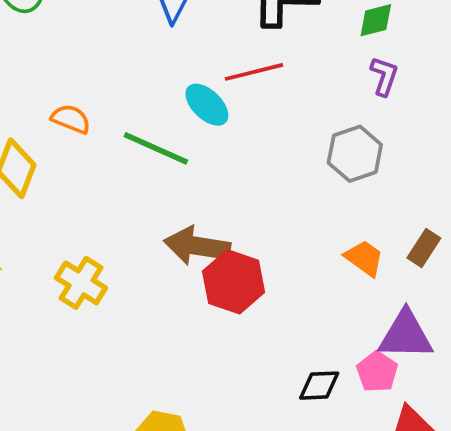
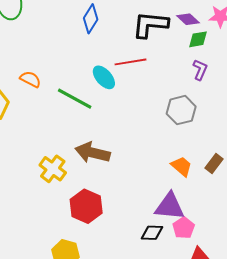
red hexagon: (234, 282) -> (86, 206), moved
yellow cross: (81, 283) -> (53, 169), moved
purple triangle: (406, 335) -> (170, 206), moved

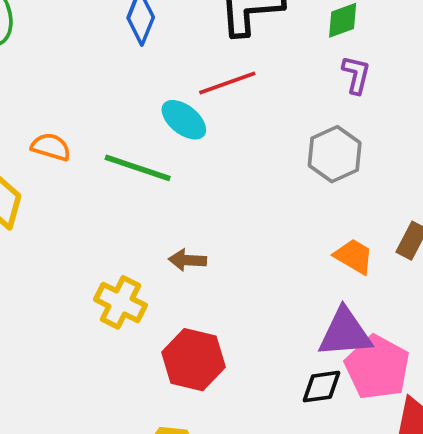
brown arrow: (92, 153) -> (187, 260), size x0.6
pink pentagon: (184, 228) -> (377, 367), size x1.6

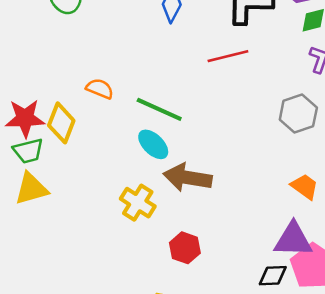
cyan ellipse: (184, 120) -> (153, 144), moved
brown arrow: (187, 260) -> (188, 178), size x1.8
red hexagon: (193, 360) -> (185, 248), size x0.7

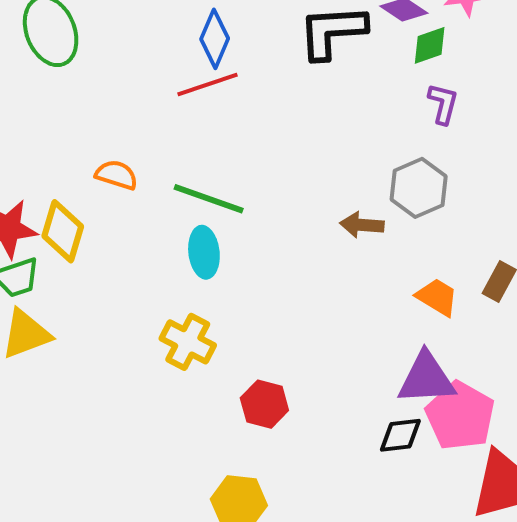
red line: (228, 56) -> (207, 85), moved
cyan ellipse: (153, 144) -> (204, 252), turned 44
brown arrow: (188, 178) -> (362, 225), moved, size x0.6

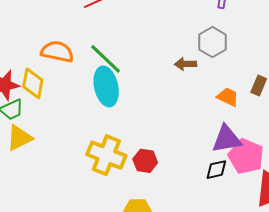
orange semicircle: (116, 175) -> (57, 52), size x1.5
green line: (209, 199) -> (106, 59), turned 30
cyan ellipse: (204, 252) -> (106, 86), size x1.5
yellow cross: (188, 342) -> (106, 155), moved, size x1.4

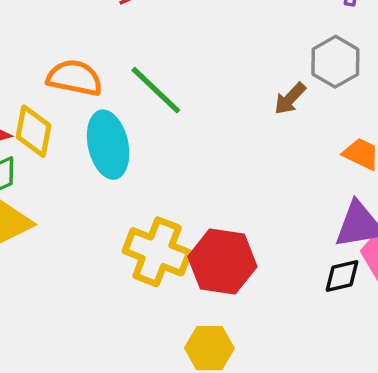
brown arrow: (185, 64) -> (290, 99), turned -45
cyan ellipse: (106, 86) -> (108, 145), moved
red hexagon: (145, 161) -> (222, 262), size x1.6

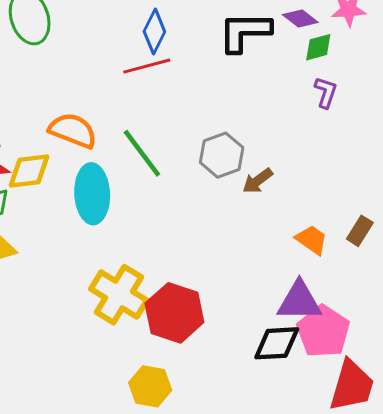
gray hexagon: (335, 62) -> (222, 155), moved
yellow diamond: (33, 131) -> (29, 171), turned 63
black diamond: (342, 276) -> (277, 343), size x1.4

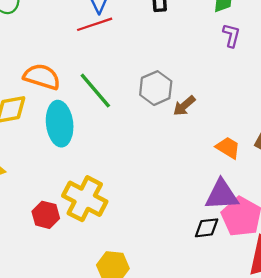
red hexagon: (174, 313) -> (46, 215), moved, size x0.6
black diamond: (277, 343) -> (207, 228), size x0.7

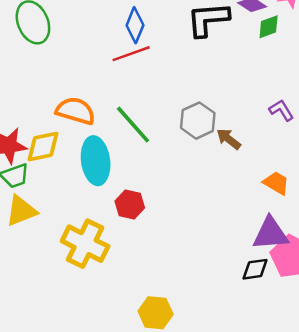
purple L-shape: (231, 35) -> (281, 110), moved, turned -45
brown arrow: (184, 106) -> (229, 139), turned 80
yellow cross: (85, 199) -> (85, 244), moved
red hexagon: (46, 215) -> (130, 205), moved

